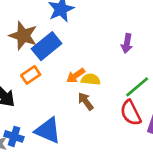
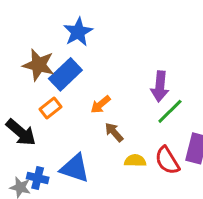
purple arrow: (127, 43) -> (160, 86), moved, size x1.4
yellow semicircle: (91, 79) -> (135, 161), moved
red semicircle: (131, 113) -> (167, 160), moved

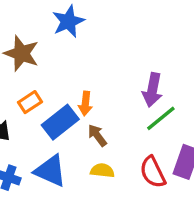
blue rectangle: (65, 74) -> (60, 122), moved
orange arrow: (101, 105) -> (85, 104), turned -50
yellow semicircle: (135, 161) -> (102, 171), moved

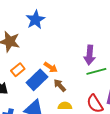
orange arrow: (85, 104) -> (51, 67), turned -56
green line: (161, 118) -> (96, 71), turned 30

